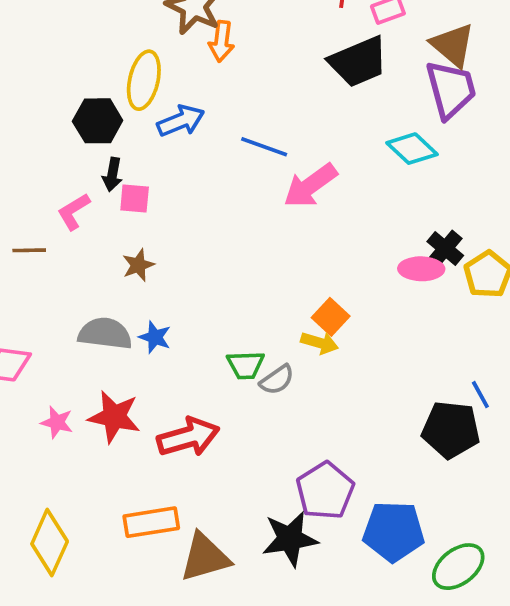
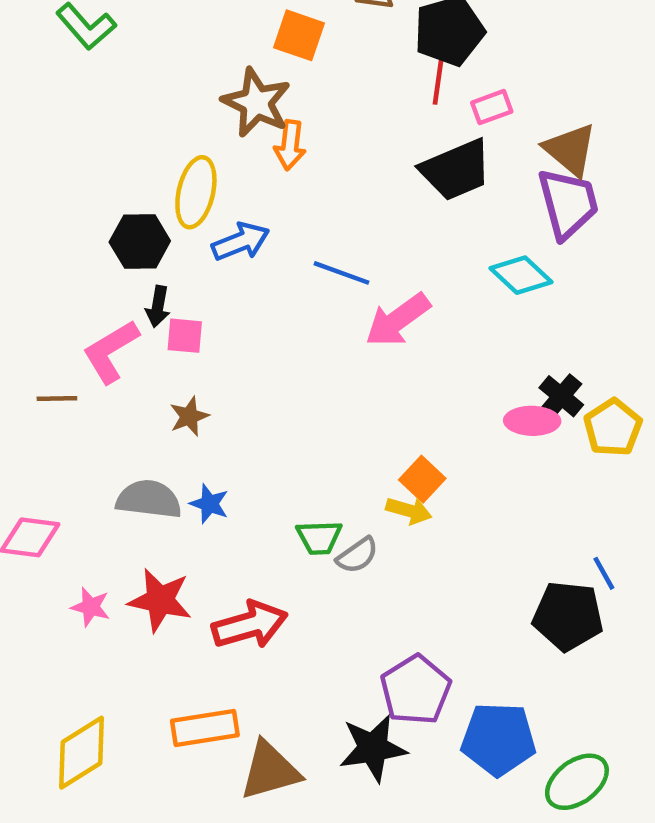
pink L-shape: (74, 211) -> (111, 351), size x1.4
yellow diamond: (50, 543) -> (82, 753), turned 34

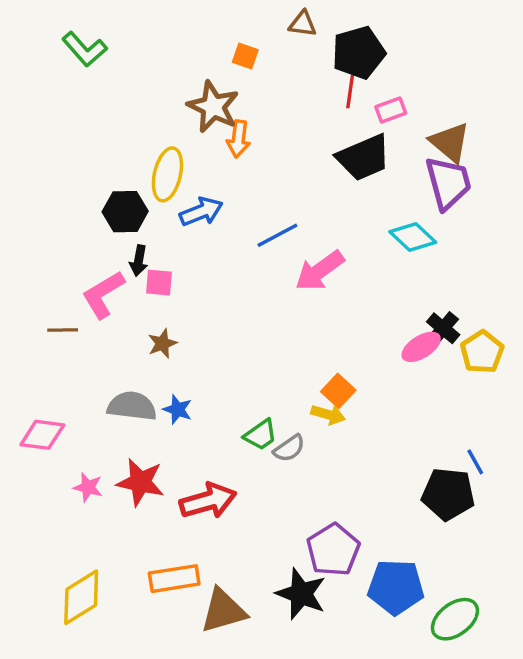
orange square: (299, 35) -> (245, 56), size x0.7
blue line: (342, 273) -> (277, 235), turned -48
pink ellipse: (532, 421) -> (421, 347), turned -33
green trapezoid: (319, 537) -> (260, 435), turned -33
black star: (373, 748) -> (301, 594), turned 30

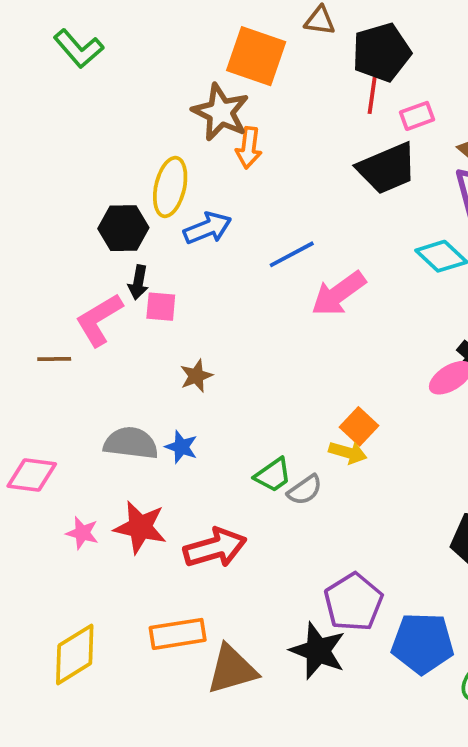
orange square: (245, 56) -> (256, 56), size x2.0
brown star: (162, 344) -> (196, 376), moved

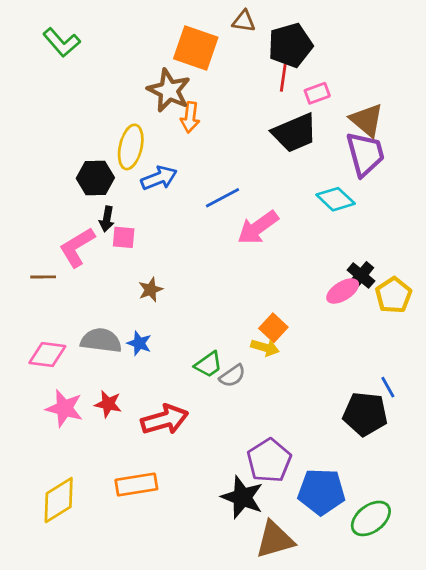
pink diamond: (32, 475) -> (47, 355), moved
red star: (140, 527) -> (108, 404), size x0.7
pink star: (82, 533) -> (64, 408), size x1.5
brown triangle: (232, 669) -> (275, 540), moved

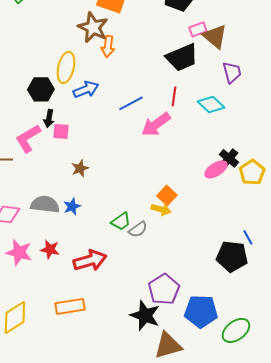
red line: (283, 78) -> (174, 96), moved
brown triangle: (367, 120) -> (215, 36), moved
purple trapezoid: (365, 154) -> (232, 72), size x0.7
blue star: (139, 343) -> (72, 206), turned 30

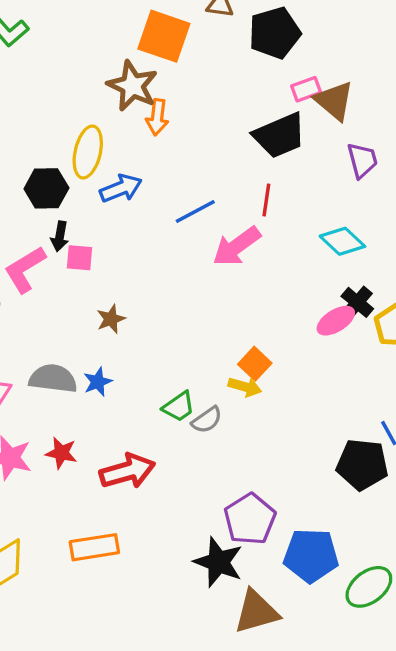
cyan diamond: (211, 104) -> (342, 241), moved

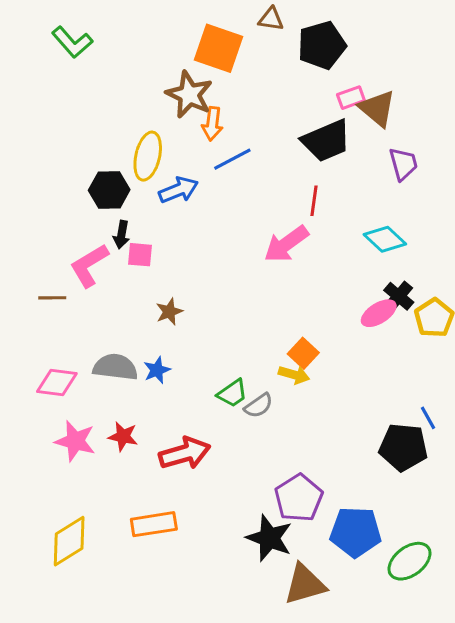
blue line: (195, 212) -> (232, 159), moved

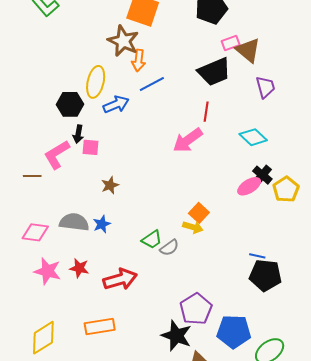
blue line: (428, 418) -> (257, 256), moved, turned -49

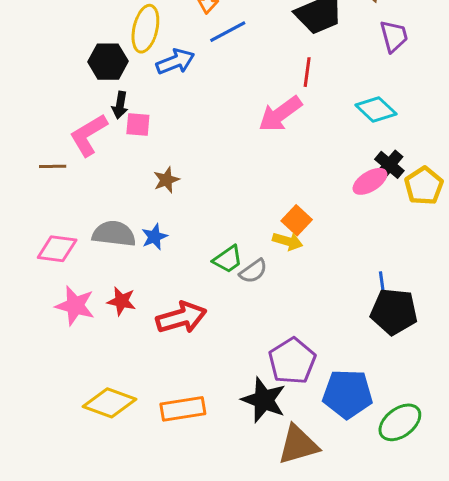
blue line: (257, 256) -> (382, 283), turned 70
orange rectangle: (100, 326) -> (183, 409), moved
yellow diamond: (43, 338) -> (110, 403), moved, turned 52

